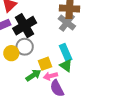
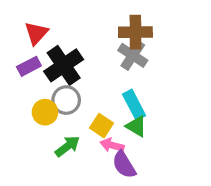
yellow square: (45, 64) -> (102, 126), turned -32
green arrow: (33, 75) -> (67, 146), moved
pink arrow: (50, 76) -> (112, 145), turned 32

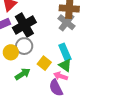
pink arrow: (112, 145) -> (61, 76), moved

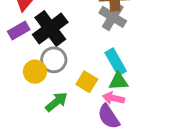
green triangle: (65, 65) -> (118, 81), turned -32

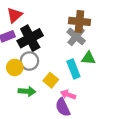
green triangle: (118, 81) -> (88, 58), moved
green arrow: (56, 102) -> (27, 91), turned 35

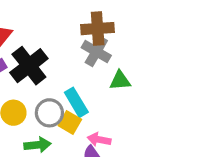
gray circle: (29, 61) -> (49, 113), moved
cyan rectangle: (73, 69) -> (76, 102), moved

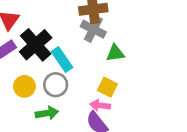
cyan rectangle: (76, 102) -> (62, 59), moved
yellow square: (70, 122) -> (107, 87), moved

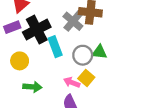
gray cross: (93, 29) -> (73, 21), moved
gray circle: (56, 85) -> (83, 55), moved
pink arrow: (100, 105) -> (72, 82), moved

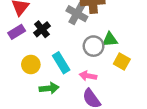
black cross: (37, 30) -> (42, 29), size x0.6
cyan rectangle: (55, 47) -> (61, 63), moved
yellow square: (86, 78) -> (122, 62), moved

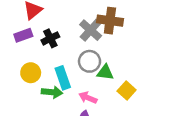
green triangle: (110, 40) -> (105, 72), moved
gray circle: (94, 46) -> (90, 61), moved
green arrow: (49, 88) -> (52, 92), moved

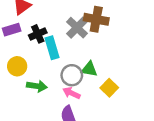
gray circle: (90, 61) -> (72, 75), moved
cyan rectangle: (63, 78) -> (52, 48), moved

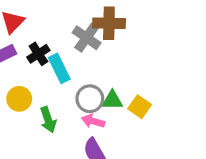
green triangle: (89, 69) -> (112, 100), moved
green arrow: (37, 86) -> (48, 120), turned 72

